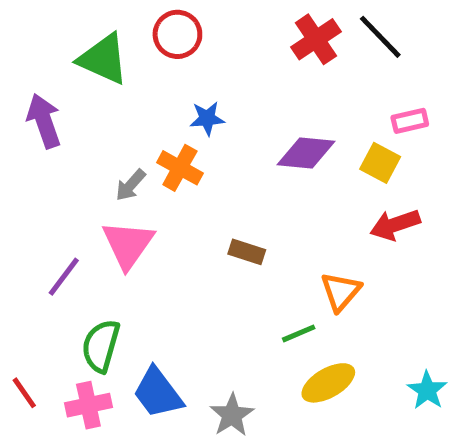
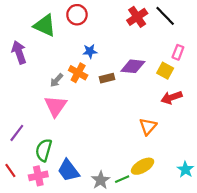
pink rectangle: (410, 121) -> (178, 52), turned -56
brown rectangle: (247, 252) -> (107, 78), moved, turned -32
purple line: (64, 277) -> (17, 133), moved
green line: (299, 333) -> (122, 179), moved

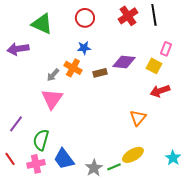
red circle: (77, 15) -> (85, 18), moved
black line: (165, 16) -> (154, 15), turned 35
purple arrow: (19, 52) -> (18, 49), turned -80

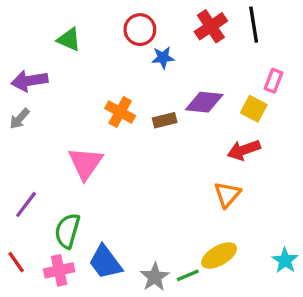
green triangle: (42, 24) -> (69, 39), size x0.7
blue star: (84, 48) -> (163, 58), moved
gray arrow: (53, 75) -> (20, 119), moved
red arrow: (160, 91) -> (244, 150), moved

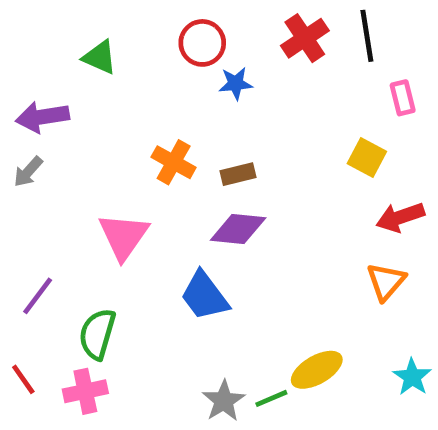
pink rectangle: (273, 81) -> (403, 98), moved, turned -35
purple diamond: (204, 102) -> (238, 229), moved
red arrow: (244, 150) -> (400, 217), moved
orange triangle: (227, 194) -> (386, 282), moved
blue trapezoid: (105, 262) -> (205, 296), moved

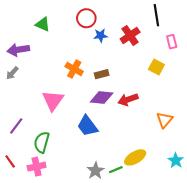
red cross: (305, 38) -> (130, 36), moved
red arrow: (400, 217) -> (128, 100), moved

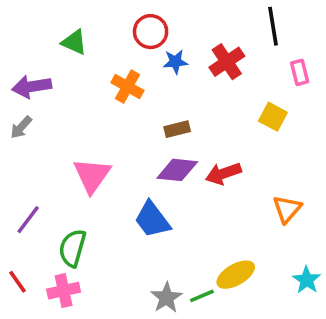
orange cross: (74, 69) -> (127, 87), moved

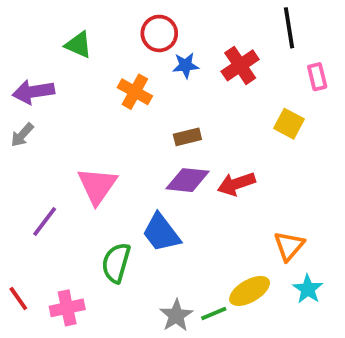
orange triangle: (287, 209) -> (289, 246), moved
purple line: (28, 220) -> (45, 221), moved
green semicircle: (72, 248) -> (116, 263), moved
cyan star: (307, 280) -> (308, 289), moved

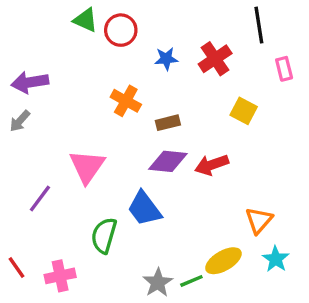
red circle: (159, 33) -> (121, 30), moved
green triangle: (78, 45) -> (85, 20), moved
orange cross: (135, 92) -> (126, 101), moved
yellow square: (289, 124) -> (244, 111), moved

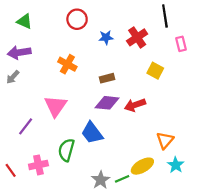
green triangle: (85, 20) -> (25, 21), moved
orange cross: (126, 101) -> (67, 64), moved
pink cross: (60, 276) -> (38, 165), moved

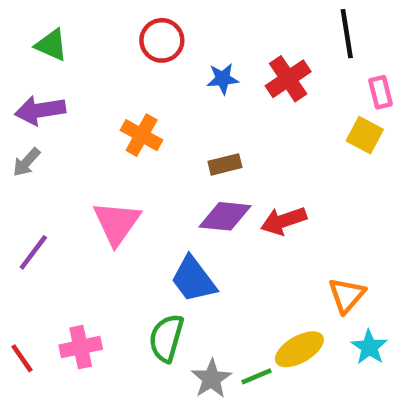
yellow square: (155, 71) -> (365, 135), moved
purple line: (26, 126) -> (33, 252), moved
green semicircle: (66, 150) -> (166, 338), moved

